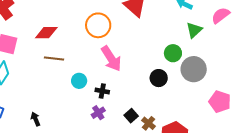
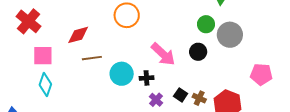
pink arrow: (111, 59) -> (163, 54), moved
cyan circle: (79, 81) -> (122, 74), size x1.5
pink pentagon: (220, 102) -> (261, 74), moved
purple cross: (98, 113) -> (156, 100), moved

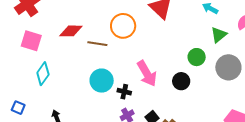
gray circle: (230, 35) -> (228, 67), moved
brown line: (92, 58) -> (97, 44), moved
cyan diamond: (45, 85) -> (43, 74), moved

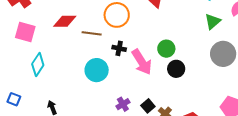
green circle: (197, 57) -> (166, 49), moved
black cross: (124, 92) -> (119, 48), moved

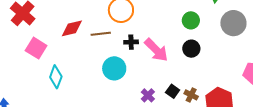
pink square: (25, 32) -> (36, 48), turned 30
green circle: (166, 49) -> (191, 20), moved

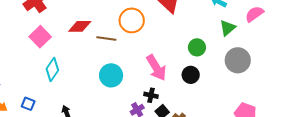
black cross: (131, 42) -> (151, 95), moved

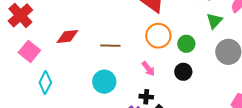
orange circle: (132, 20) -> (158, 36), moved
brown line: (106, 39) -> (110, 46), moved
pink arrow: (156, 68) -> (148, 69), size x0.6

